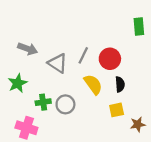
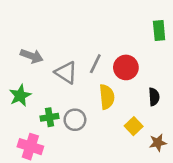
yellow semicircle: (93, 84) -> (107, 97), turned 30
black semicircle: (120, 84) -> (154, 97), moved
yellow square: (117, 110) -> (134, 126), turned -32

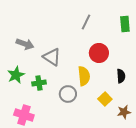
gray line: (95, 64) -> (86, 22), moved
green cross: (49, 117) -> (39, 83), moved
gray circle: (75, 120) -> (68, 94), moved

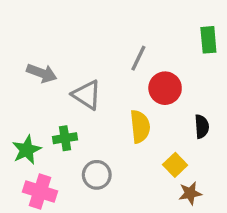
gray line: (86, 22) -> (138, 58), moved
green star: (16, 75) -> (27, 150), moved
gray circle: (68, 94) -> (97, 175), moved
brown star: (124, 112) -> (190, 193), moved

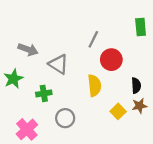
green star: (27, 150) -> (13, 79), moved
pink cross: (40, 192) -> (27, 129), turned 30
brown star: (190, 193) -> (139, 106), moved

